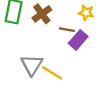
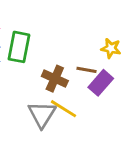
brown cross: (42, 14) -> (55, 79), moved, turned -30
yellow line: (52, 73) -> (63, 109), moved

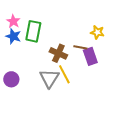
purple rectangle: (101, 83) -> (90, 56), turned -60
yellow line: (63, 109) -> (64, 74), turned 30

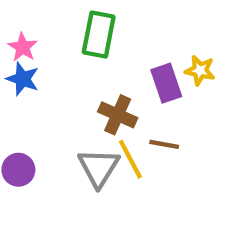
green rectangle: (33, 31) -> (99, 35), moved
brown line: (80, 47) -> (164, 144), moved
purple rectangle: (90, 56) -> (166, 83), moved

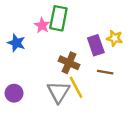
pink star: (23, 47) -> (42, 25), moved
brown line: (164, 144) -> (105, 72), moved

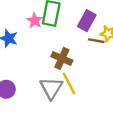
purple rectangle: (96, 45) -> (87, 21), moved, turned 48
brown line: (105, 72) -> (96, 41), moved

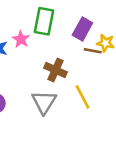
pink star: (35, 21) -> (21, 39), moved
yellow line: (69, 83) -> (82, 97), moved

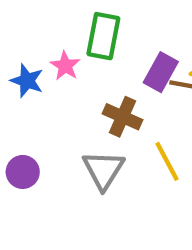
purple rectangle: (82, 29) -> (161, 72), moved

